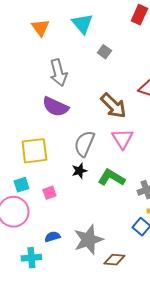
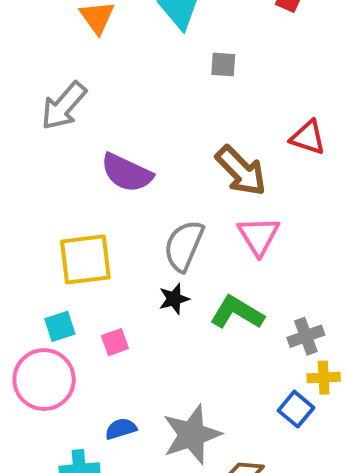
gray square: (104, 52) -> (223, 65), turned -32
gray arrow: (58, 73) -> (64, 106), moved, turned 56

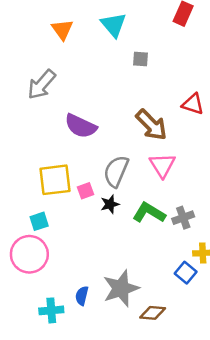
gray cross: (306, 336) -> (183, 218), moved
pink square: (115, 342) -> (86, 191), moved
blue semicircle: (121, 429) -> (82, 296), moved, turned -60

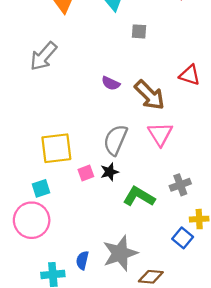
purple semicircle: (81, 126) -> (111, 83), moved, size x0.6
pink square: (86, 191) -> (86, 173), moved
green L-shape: (149, 213) -> (139, 197), moved

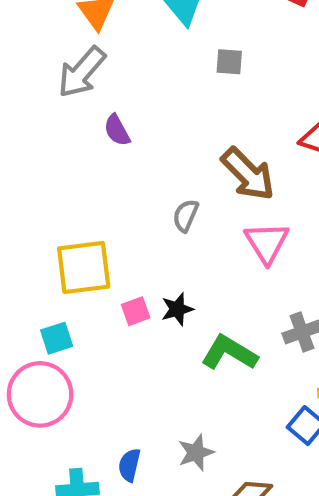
gray arrow: (43, 56) -> (82, 72), moved
purple semicircle: (111, 83) -> (117, 130), moved, turned 36
gray semicircle: (115, 140) -> (186, 216), moved, size x0.6
gray star: (120, 253) -> (196, 453), size x0.6

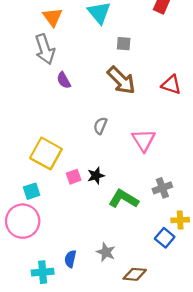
gray arrow: (82, 72) -> (45, 49), turned -60
brown arrow: (248, 174) -> (121, 80), moved
yellow square: (84, 268) -> (46, 153), turned 36
gray star: (196, 453) -> (106, 252), turned -30

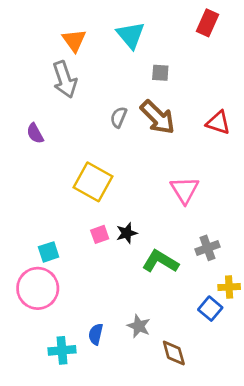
purple semicircle: (64, 80) -> (35, 133), moved
gray semicircle: (100, 126) -> (119, 117), moved
yellow square: (46, 153) -> (93, 182), moved
brown diamond: (135, 274) -> (174, 353), turned 70

